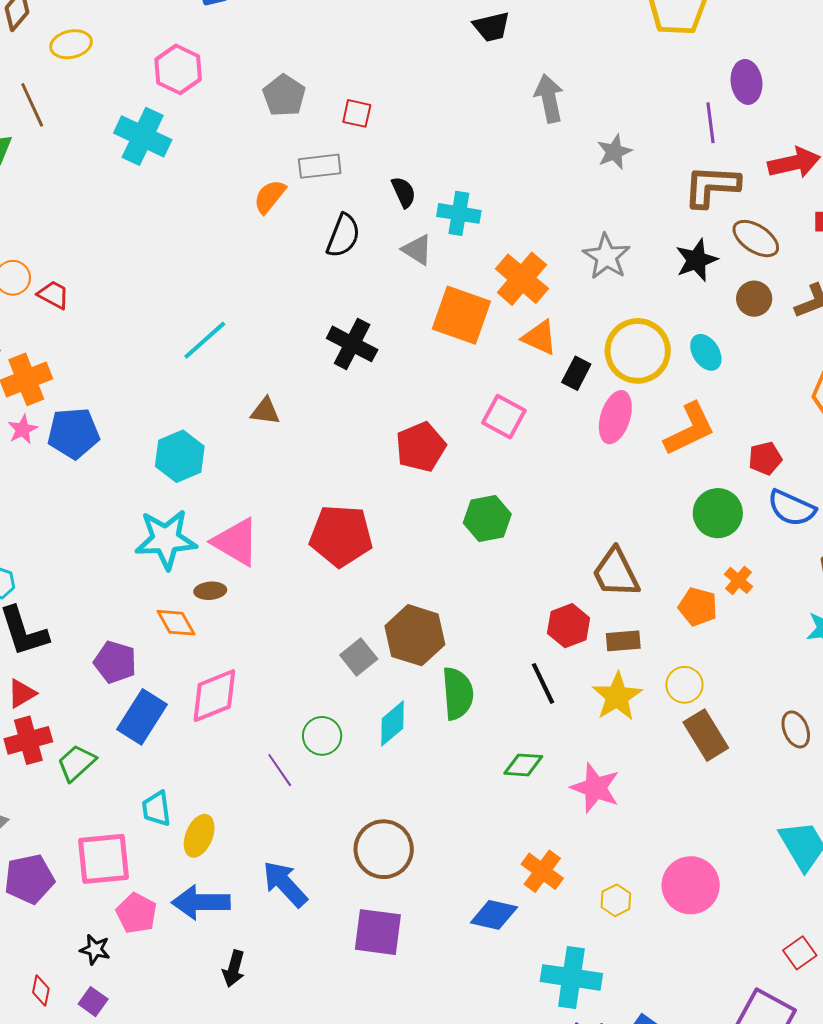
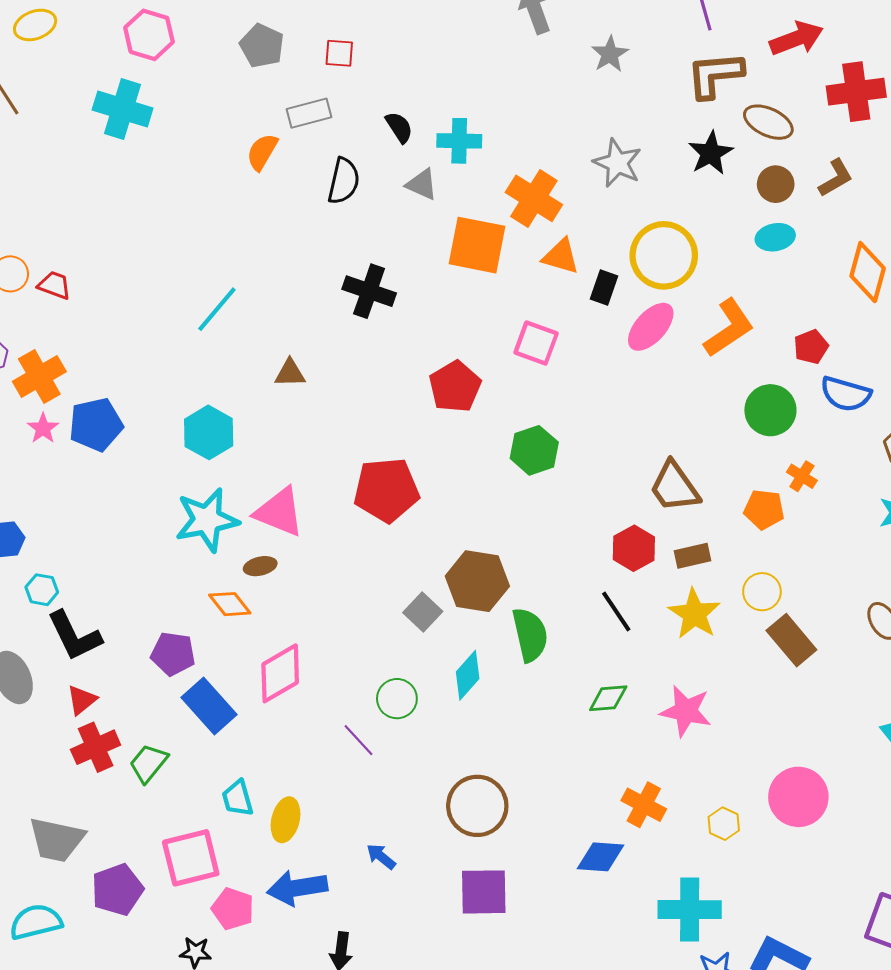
cyan ellipse: (706, 352) -> (775, 237), moved, turned -60
pink ellipse: (615, 417) -> (651, 327), turned 33
blue rectangle: (142, 717) -> (209, 706), turned -66
blue arrow: (285, 884) -> (381, 857), size x0.6

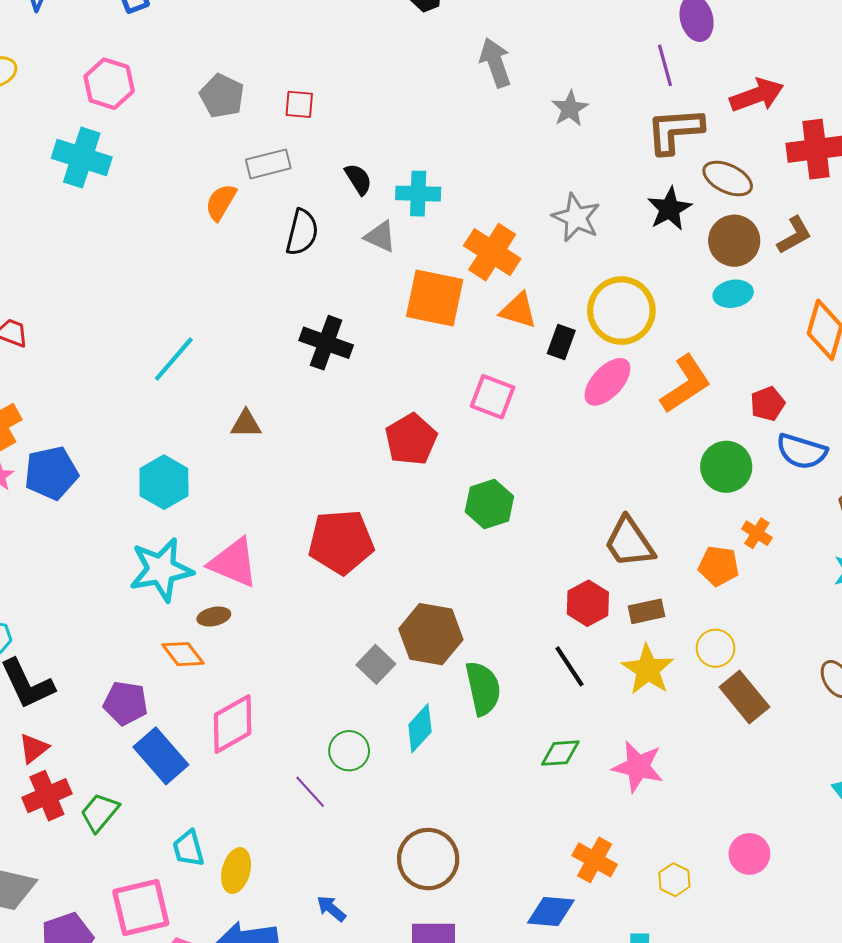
brown circle: (776, 184) -> (734, 241), size x1.4
pink circle: (798, 797) -> (749, 854), size x0.7

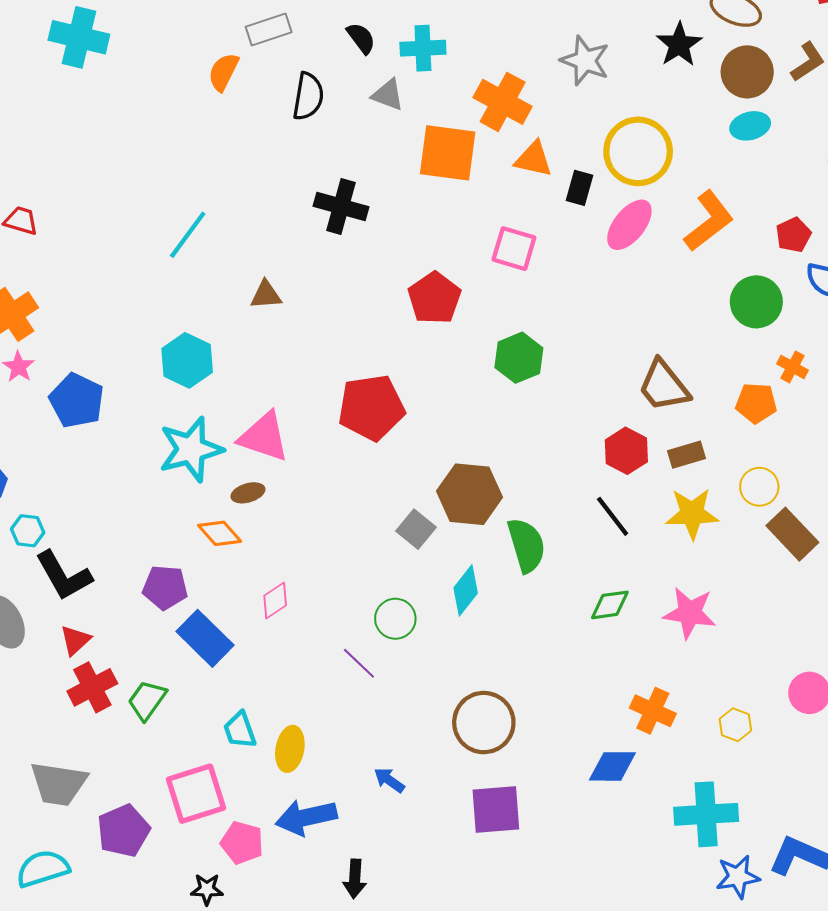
blue pentagon: (51, 473) -> (77, 401), moved, turned -30
yellow star: (648, 670) -> (692, 514), turned -30
pink diamond: (233, 724) -> (275, 600), size x0.6

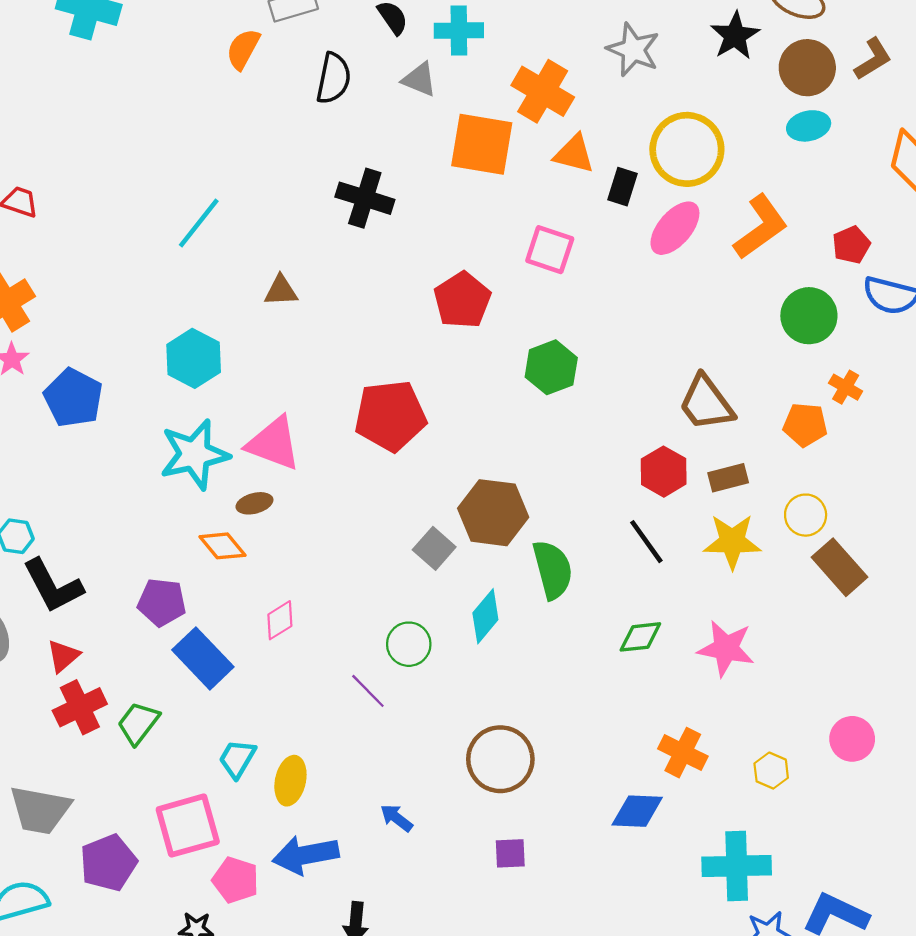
cyan trapezoid: (240, 730) -> (237, 759), turned 48
purple square: (496, 810) -> (510, 853), size x0.6

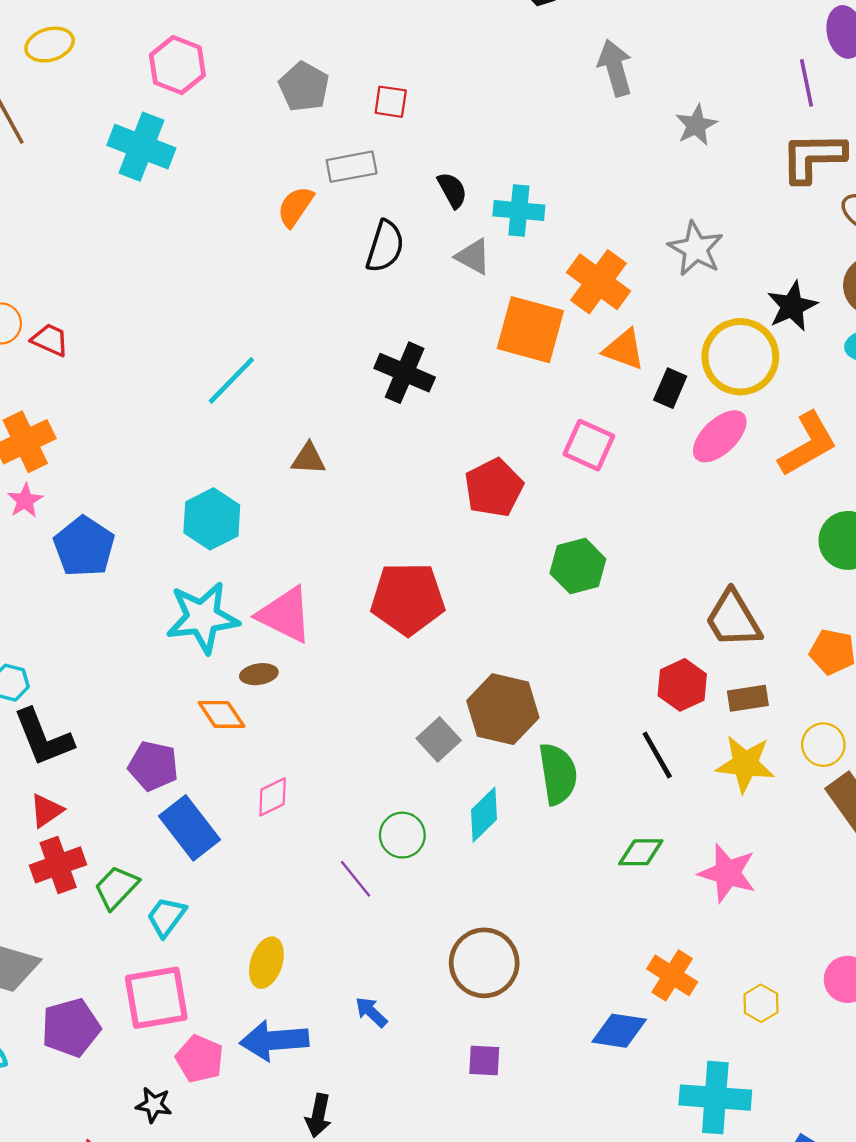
black star: (735, 36) -> (792, 306), moved
cyan trapezoid: (237, 759) -> (166, 917), moved

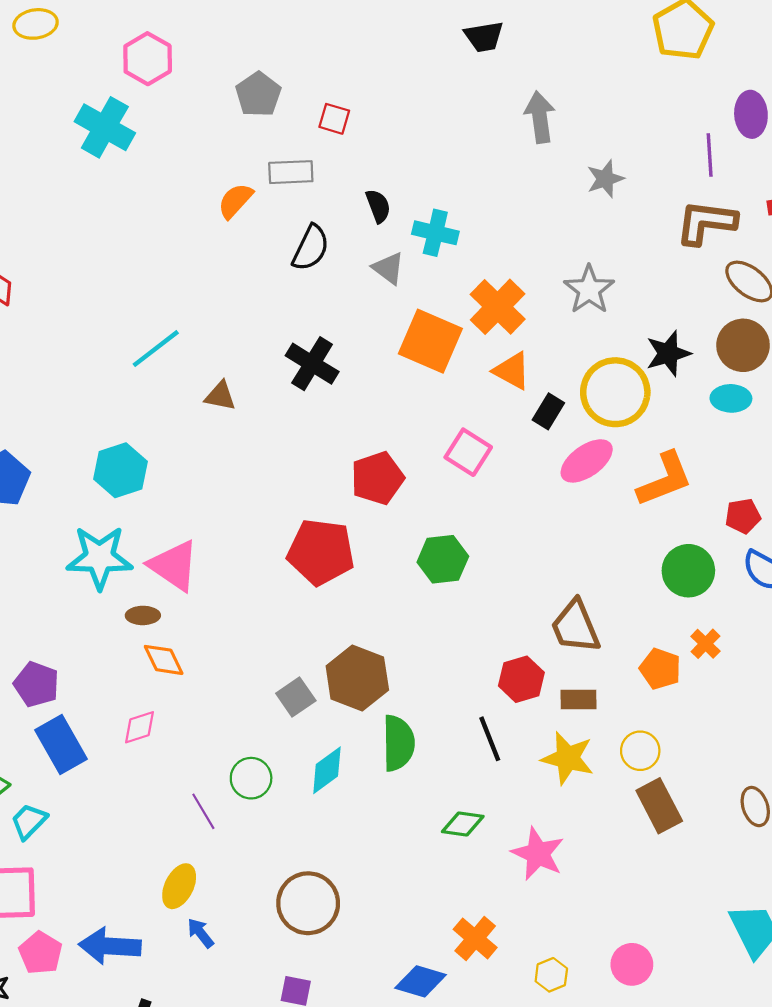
brown triangle: (308, 459) -> (220, 396), moved
red pentagon: (408, 599) -> (321, 552), moved
orange diamond: (221, 714) -> (164, 660), moved
yellow ellipse: (266, 963) -> (179, 886), moved

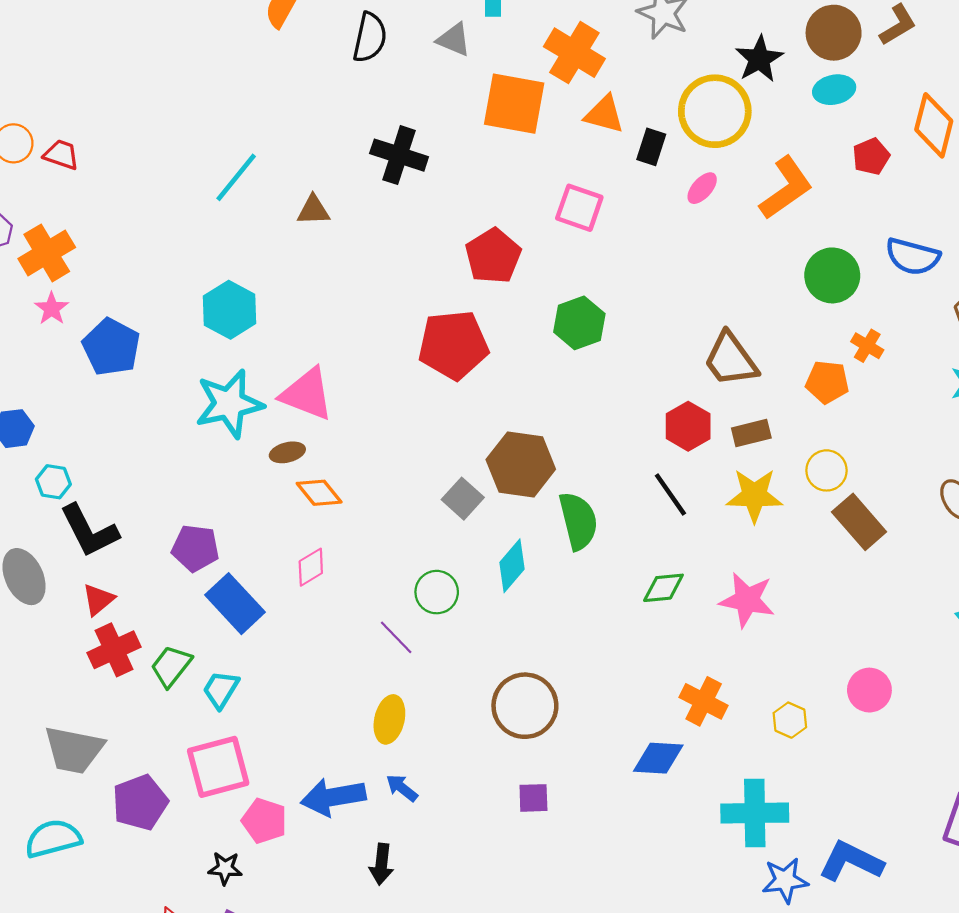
pink ellipse: (587, 461) -> (702, 188), size x0.6
red pentagon: (743, 516) -> (871, 156), moved
blue arrow: (201, 933) -> (402, 788), moved

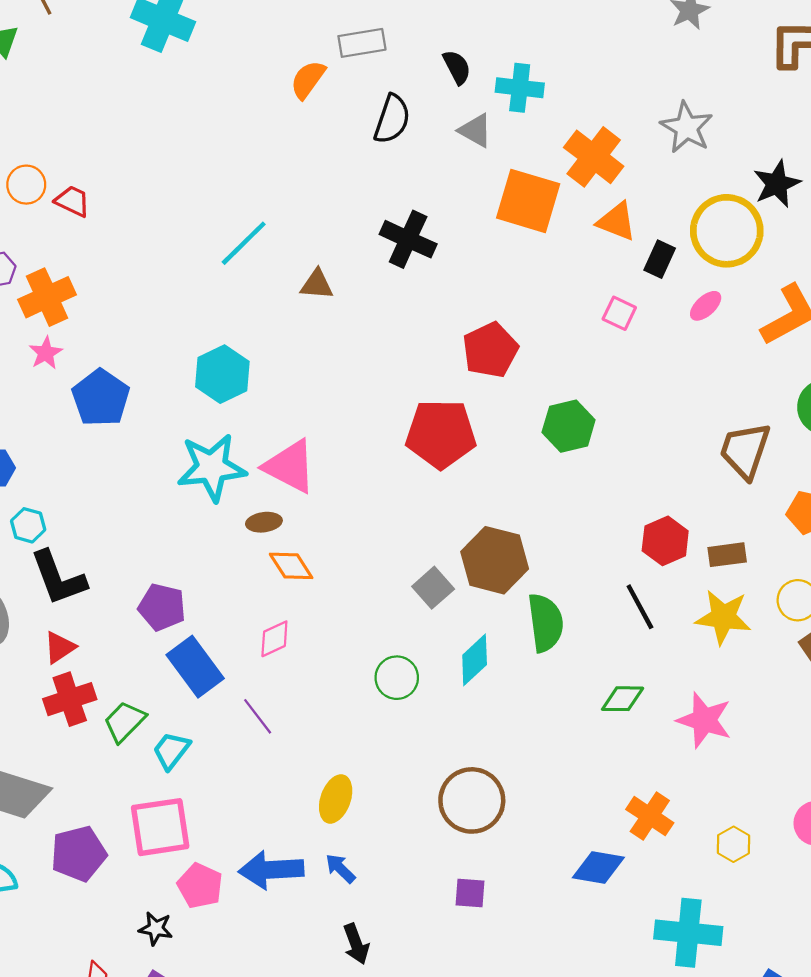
pink square: (579, 208) -> (619, 313), moved, size x0.7
brown trapezoid: (731, 360) -> (745, 451), moved, turned 48
purple line: (396, 637) -> (258, 716), moved
black arrow: (381, 864) -> (356, 944), moved, turned -33

